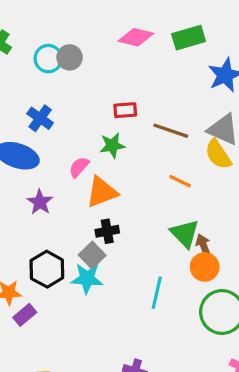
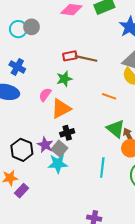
brown line: (171, 131) -> (86, 58), moved
purple star: (40, 202) -> (45, 145), moved
black hexagon: (47, 269) -> (22, 150), moved

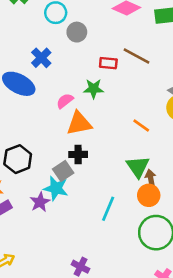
gray circle: (32, 27) -> (77, 32), moved
brown line: (86, 58) -> (136, 56), moved
purple star: (45, 145) -> (40, 202), moved

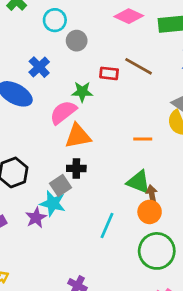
green star: (94, 89) -> (82, 92), moved
pink semicircle: (65, 101) -> (63, 112), size x1.5
orange line: (141, 125) -> (143, 139), turned -36
green triangle: (138, 167) -> (139, 182), turned -35

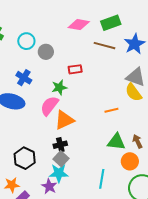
brown line: (139, 66) -> (105, 46), moved
black cross: (76, 168) -> (60, 145), moved
brown arrow: (152, 195) -> (137, 141), moved

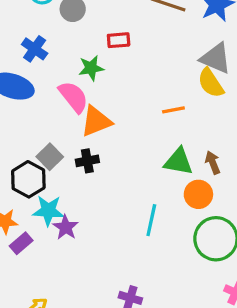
pink semicircle: (49, 106) -> (73, 97), turned 100
gray square: (61, 159) -> (50, 157), moved
cyan star: (59, 173) -> (48, 211), moved

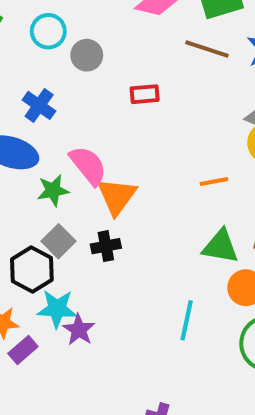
green star: (91, 68) -> (53, 190), moved
orange triangle: (96, 121) -> (117, 196), turned -32

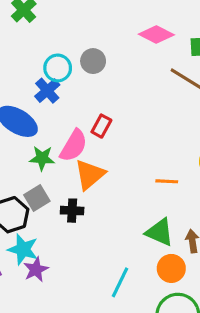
cyan circle: (48, 31) -> (58, 68), moved
red rectangle: (145, 94) -> (101, 126), moved, turned -70
pink semicircle: (88, 166) -> (74, 146), turned 56

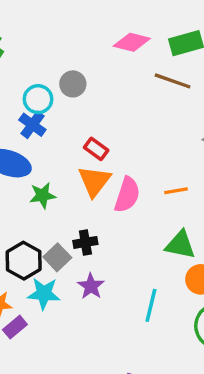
red rectangle: (101, 126) -> (96, 149), turned -70
pink semicircle: (74, 146) -> (127, 195), moved
orange triangle: (90, 175) -> (94, 181), moved
gray square: (37, 198) -> (57, 257), moved
purple star: (36, 269) -> (91, 286), moved

